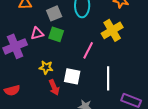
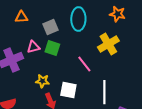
pink line: (88, 50) -> (84, 64), turned -66

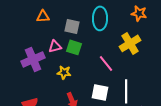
gray square: (50, 27) -> (72, 26), turned 35
yellow star: (42, 81) -> (64, 72), moved
white square: (68, 90) -> (100, 92), moved

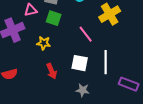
pink triangle: (55, 46) -> (31, 10), moved

